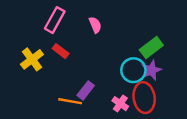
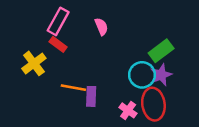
red rectangle: (61, 51) -> (58, 44), moved
purple rectangle: (86, 90) -> (91, 96), turned -36
orange line: (70, 101) -> (73, 88), moved

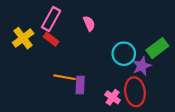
green rectangle: (161, 51) -> (157, 48), moved
yellow cross: (34, 63) -> (23, 38), moved
cyan circle: (142, 75) -> (124, 54), moved

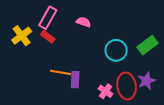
pink semicircle: (89, 23) -> (84, 22), turned -48
purple star: (142, 66) -> (146, 81), moved

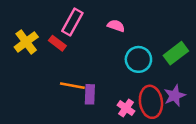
pink rectangle: (48, 18) -> (72, 22), moved
pink semicircle: (84, 22) -> (116, 26), moved

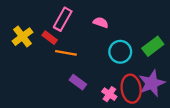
orange line: (72, 86) -> (66, 53), moved
purple rectangle: (90, 94) -> (78, 82), turned -56
purple star: (175, 96) -> (152, 83), size x1.4

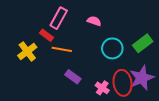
yellow cross: (22, 37) -> (27, 51), moved

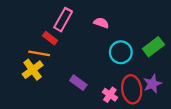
orange line: (62, 49) -> (39, 53), moved
yellow cross: (27, 51) -> (33, 70), moved
purple star: (142, 78) -> (152, 84), size x0.7

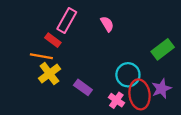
pink semicircle: (101, 23) -> (107, 24), turned 40
cyan circle: (121, 52) -> (128, 75), moved
yellow cross: (33, 70) -> (49, 74), moved

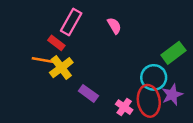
yellow cross: (49, 74) -> (61, 68), moved
cyan circle: (128, 75) -> (154, 77), moved

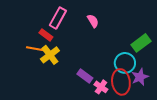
purple rectangle: (88, 93) -> (85, 76), moved

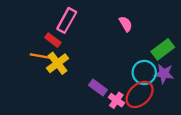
pink semicircle: (93, 21) -> (126, 24), moved
purple star: (140, 77) -> (164, 74), moved, turned 30
red ellipse: (121, 82) -> (140, 94), turned 55

